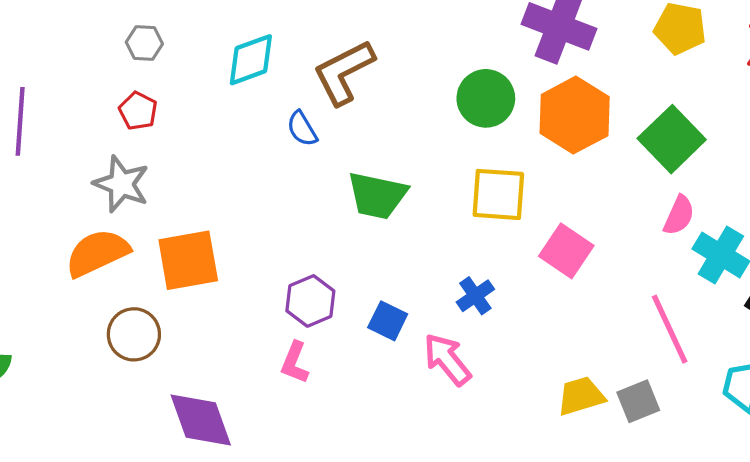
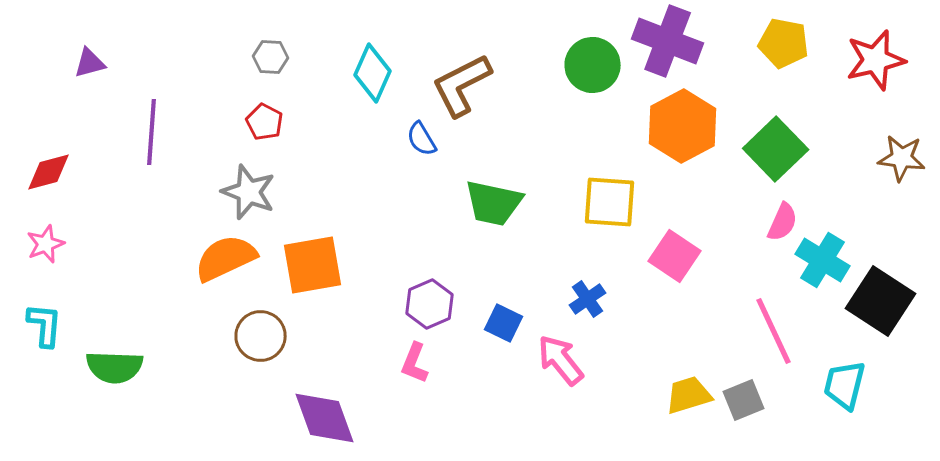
cyan diamond: (251, 60) -> (373, 73), turned -46
green circle: (486, 98) -> (593, 65), moved

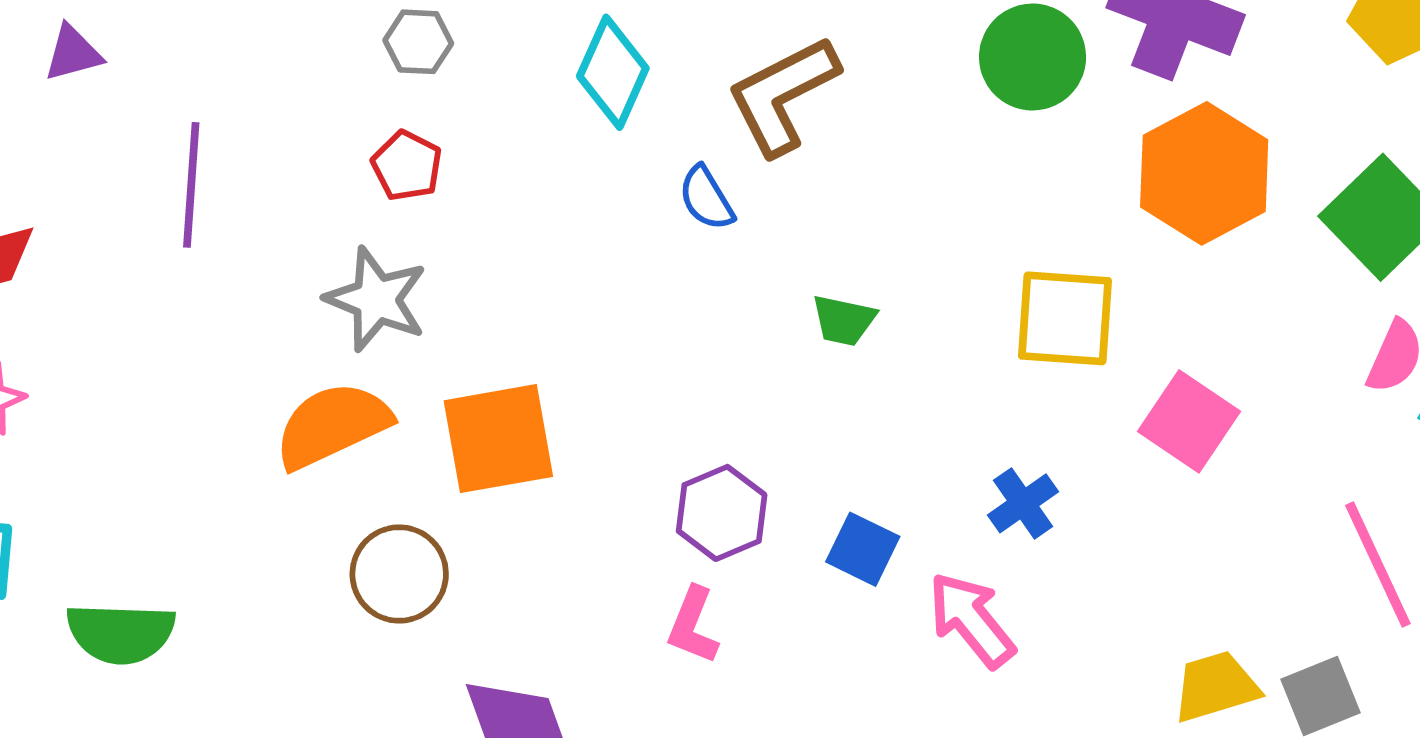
green trapezoid: (494, 203) -> (844, 320), size x0.6

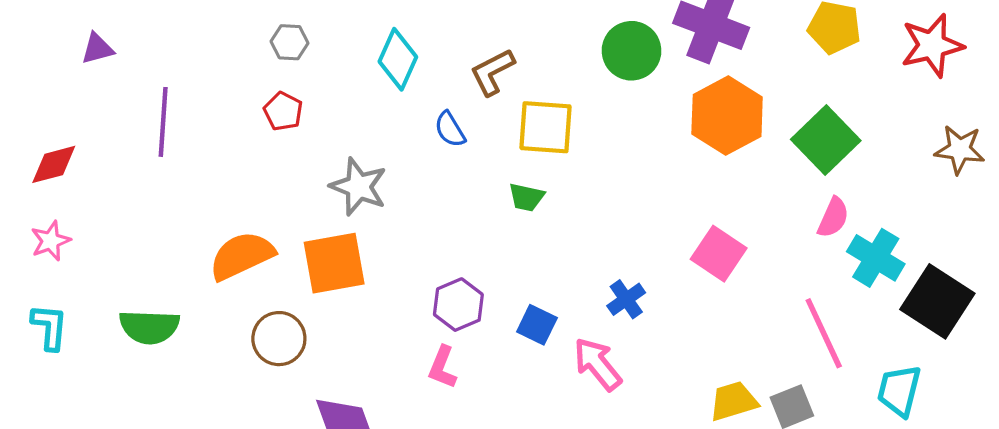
brown L-shape: (783, 95) -> (492, 72), size x0.7
gray star: (376, 299) -> (359, 187), moved
yellow square: (1065, 318) -> (545, 127), moved
green semicircle: (121, 633) -> (149, 327), moved

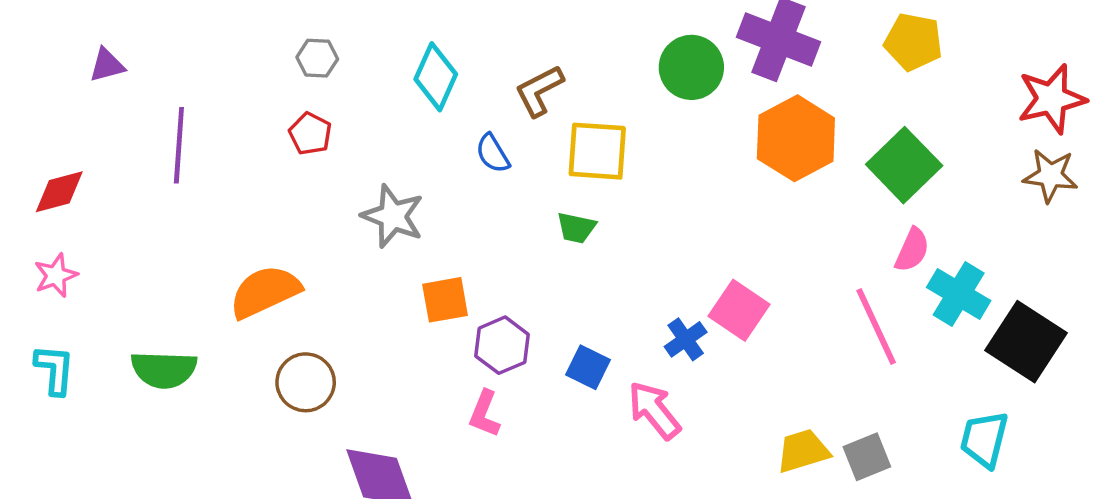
red star: (932, 45) -> (1052, 99), moved
pink square: (719, 254) -> (739, 310), moved
orange square: (334, 263) -> (445, 300), moved, size x0.7
pink line: (824, 333) -> (876, 327), moved

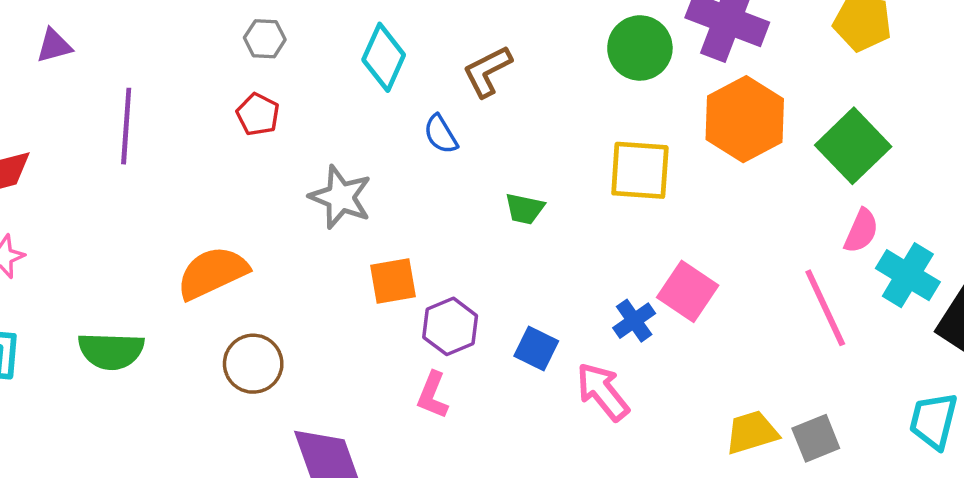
yellow square: (597, 151) -> (640, 170), moved

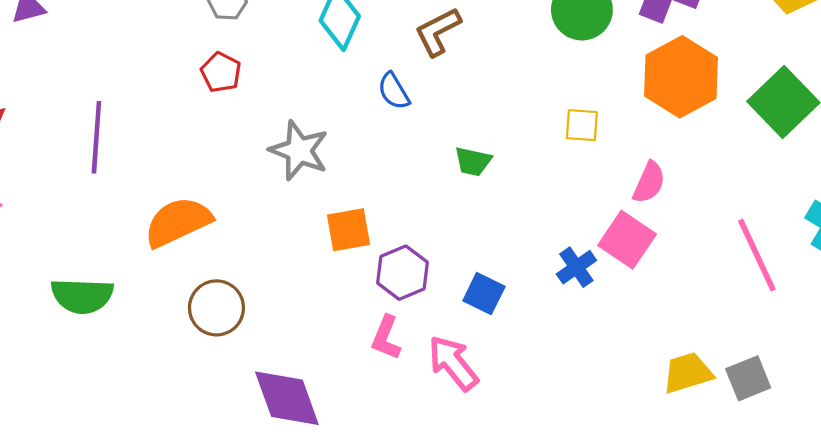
purple line: (126, 126) -> (96, 137), moved
yellow square: (640, 170) -> (582, 125), size x0.6
pink semicircle: (861, 231) -> (649, 182), moved
pink arrow: (603, 392) -> (453, 363), moved

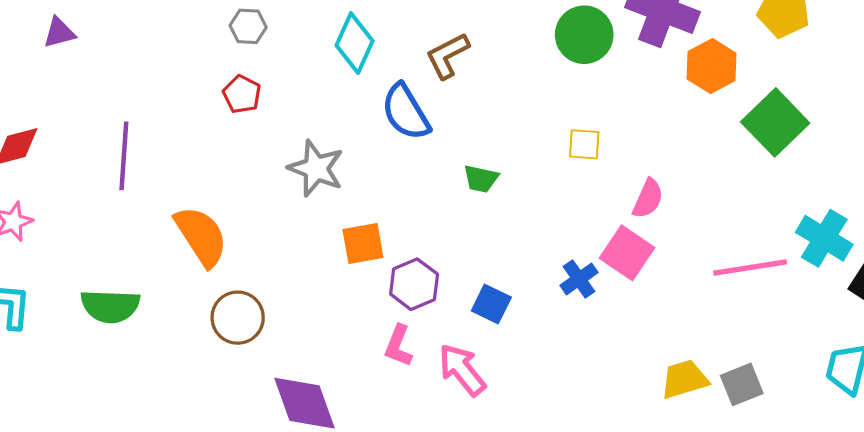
orange hexagon: (681, 77) -> (712, 66), moved, size x0.7
blue semicircle: (394, 91) -> (406, 112), size x1.6
orange semicircle: (178, 222) -> (201, 236), turned 82
pink line: (757, 255) -> (750, 267), turned -74

